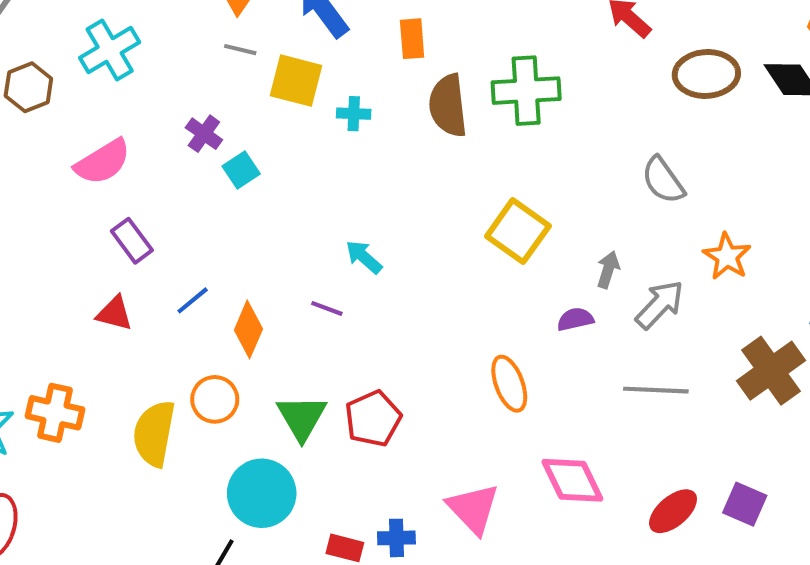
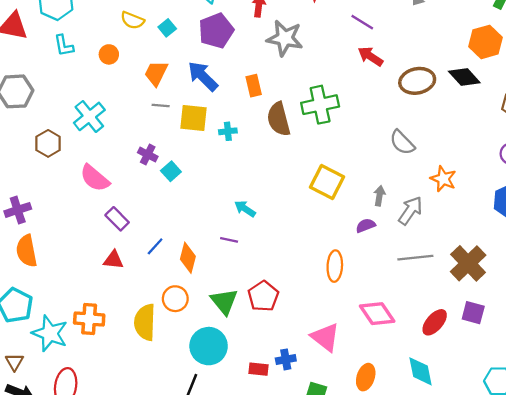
pink semicircle: (103, 162) -> (95, 178), turned 80
brown cross: (771, 371) -> (468, 263), moved
orange ellipse: (509, 384) -> (335, 266), turned 32

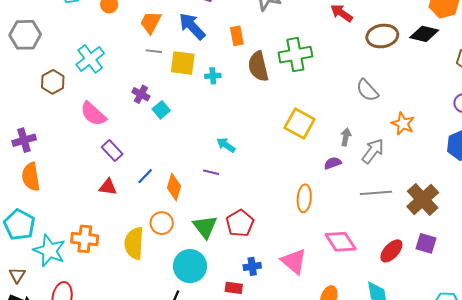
black diamond: (464, 77) -> (424, 34), turned -36
blue cross: (286, 359) -> (252, 266), moved

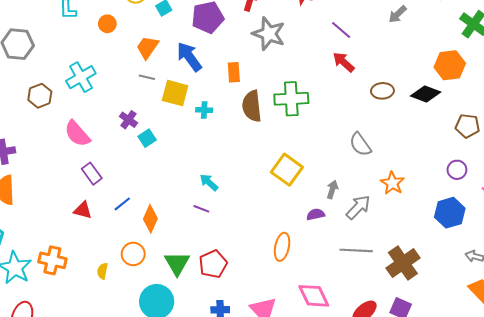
brown ellipse: (382, 36) -> (382, 91), size x0.7
purple line: (211, 172) -> (201, 209), moved
yellow semicircle: (134, 243) -> (102, 271), size x0.5

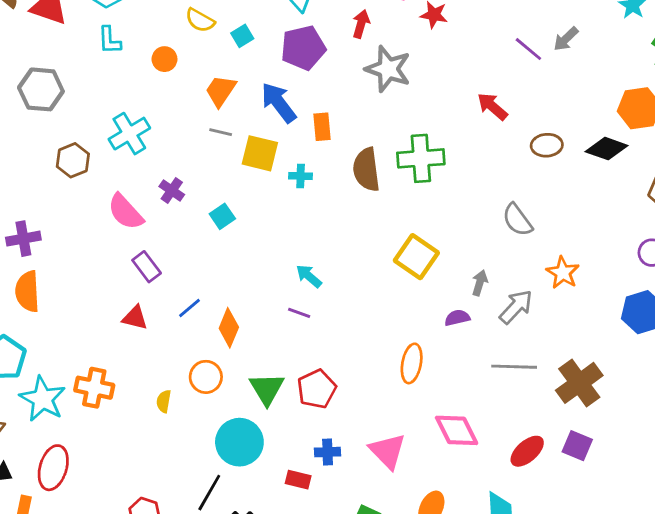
purple line: (341, 30) -> (528, 49), moved
orange rectangle: (234, 72) -> (322, 127), moved
purple cross: (128, 120) -> (172, 190), moved

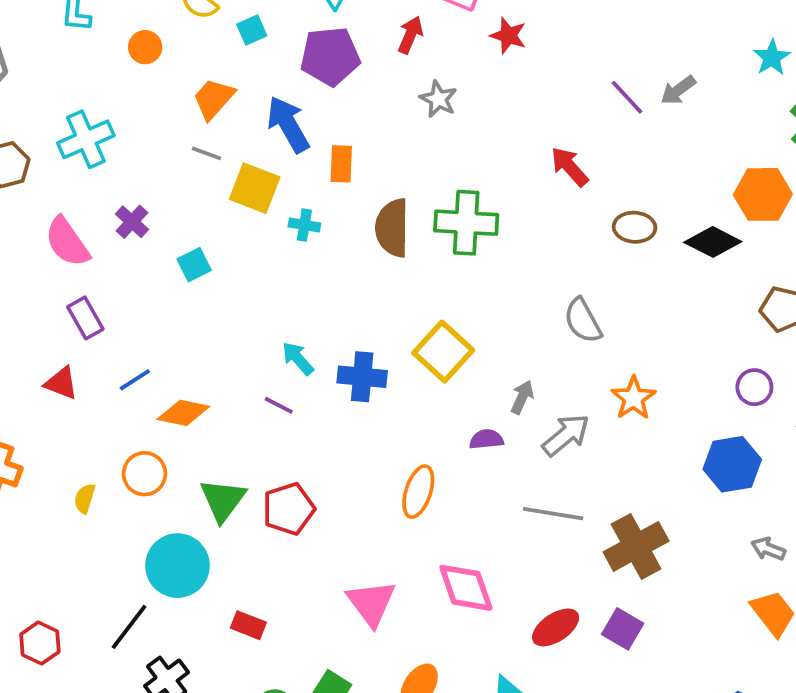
gray star: (388, 69) -> (438, 99), size x0.6
orange diamond: (229, 328) -> (183, 413), turned 72
blue cross: (328, 452) -> (362, 377), moved, size x1.4

